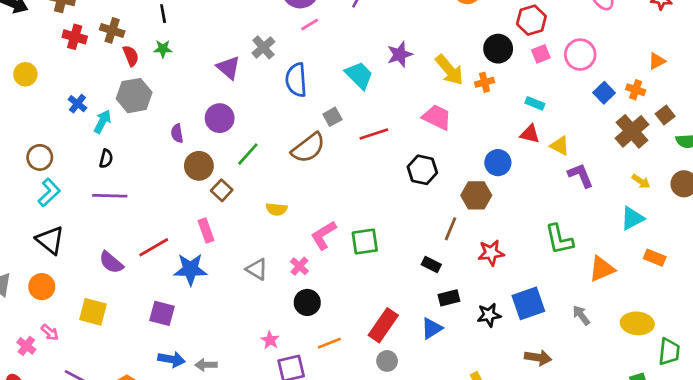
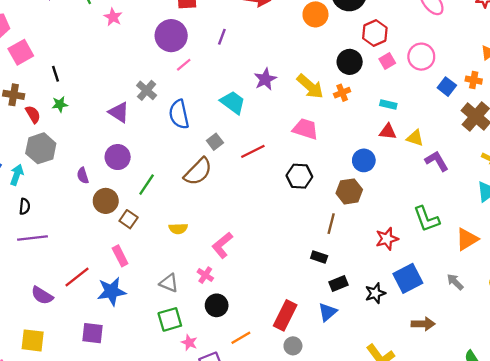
green square: (365, 242) -> (170, 319), moved
red star: (491, 253) -> (387, 239), moved

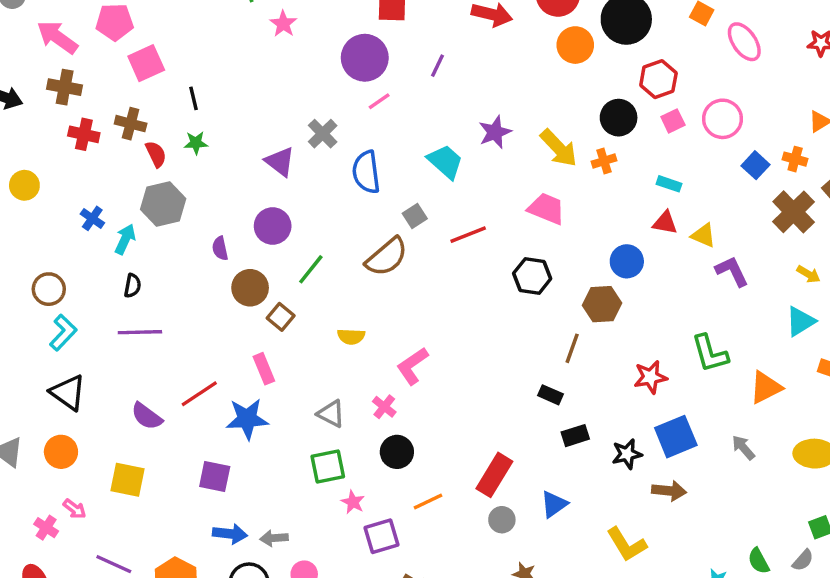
blue triangle: (327, 312) -> (554, 504), moved
brown arrow: (423, 324) -> (669, 491), moved

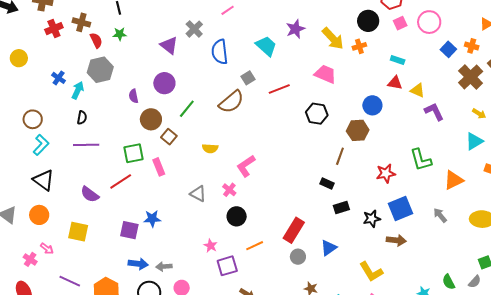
red cross: (84, 134) -> (54, 29), turned -36
blue star: (247, 419) -> (152, 219), moved, size x0.7
green square: (328, 466) -> (134, 153), moved

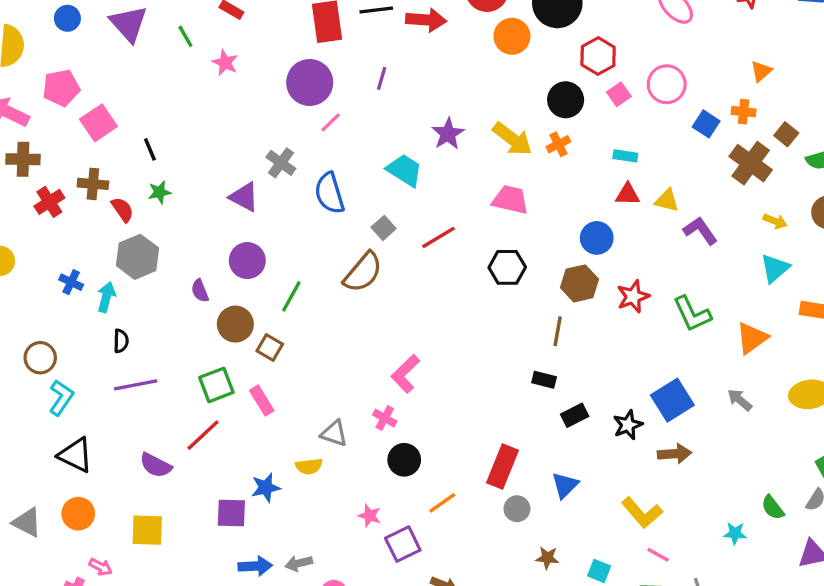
yellow semicircle: (210, 148) -> (309, 466), moved
red star: (386, 173) -> (633, 296), moved

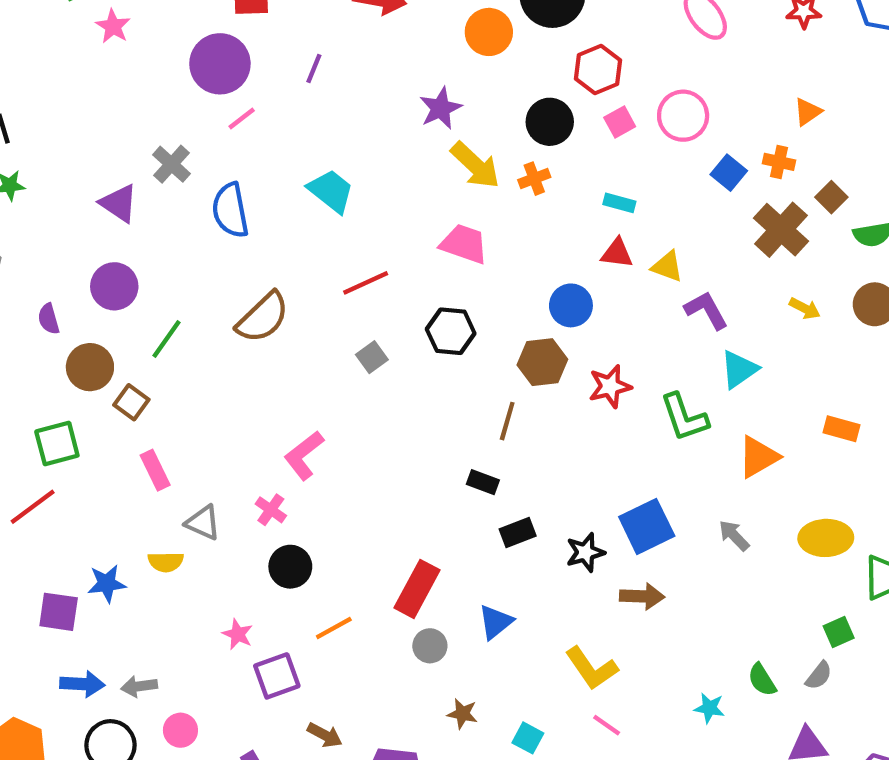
purple star: (448, 134) -> (441, 108), moved
gray square: (384, 228) -> (372, 357), moved
cyan triangle: (775, 268) -> (739, 369), moved
pink rectangle: (262, 400) -> (155, 470), moved

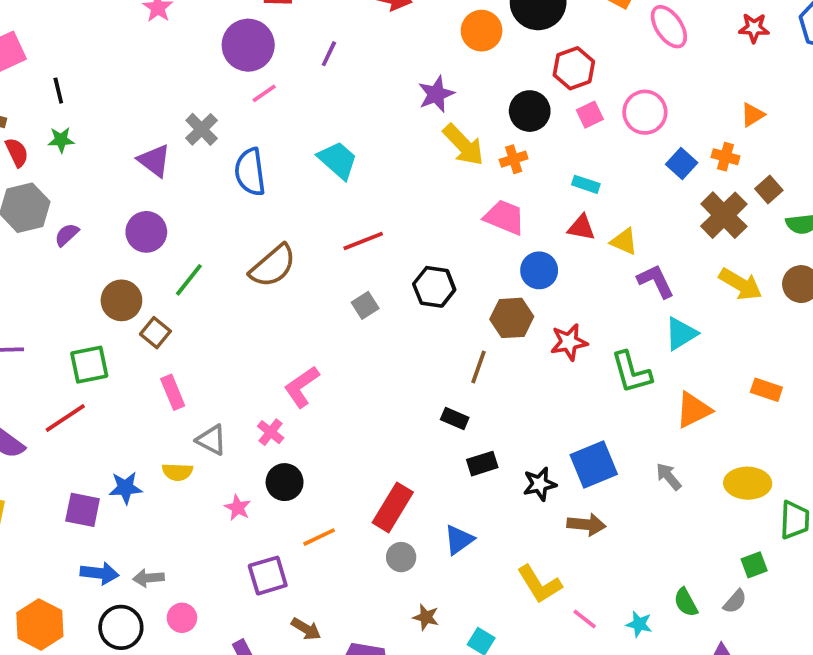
pink trapezoid: (464, 244) -> (504, 217), moved
yellow arrow: (805, 308) -> (741, 284), size x1.6
purple semicircle: (49, 319) -> (67, 235), moved, turned 60
pink star: (238, 634) -> (238, 508), moved
pink line: (607, 725) -> (585, 619), moved

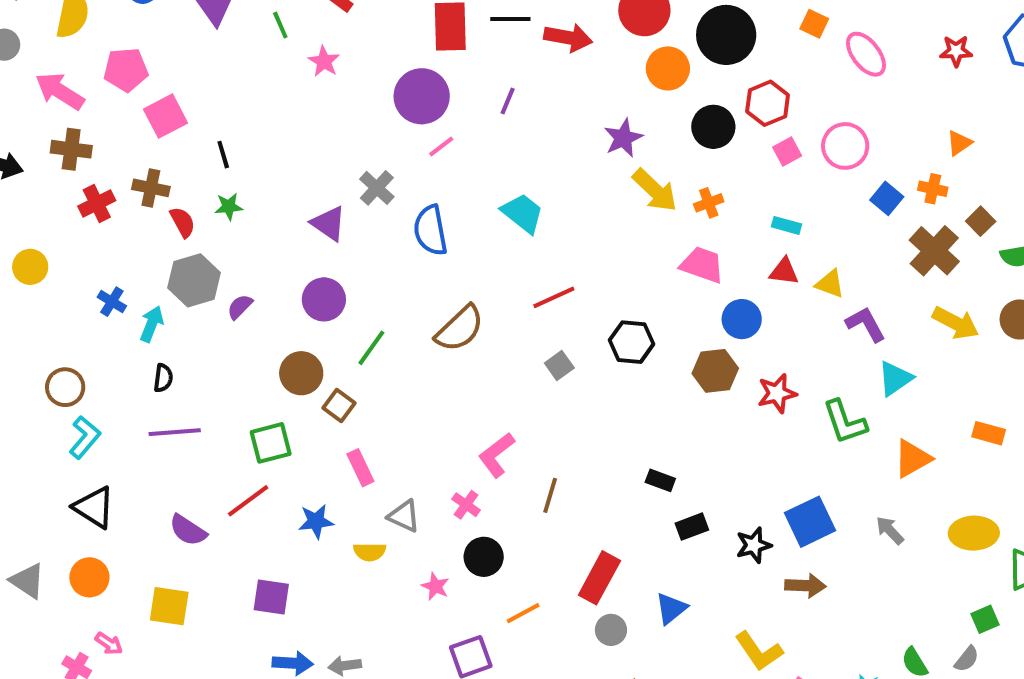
black circle: (530, 111) -> (713, 127), moved
brown line: (479, 367) -> (550, 495), moved
blue star: (125, 488) -> (316, 521), moved

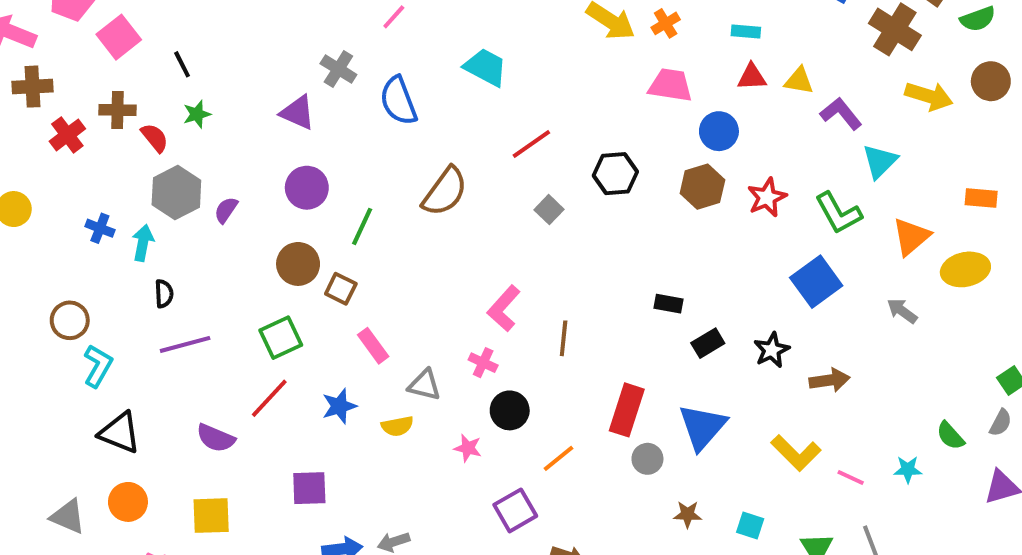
blue square: (810, 522) -> (816, 282), moved
yellow ellipse: (974, 533) -> (965, 269), moved
blue triangle: (671, 608) -> (702, 427), size x1.5

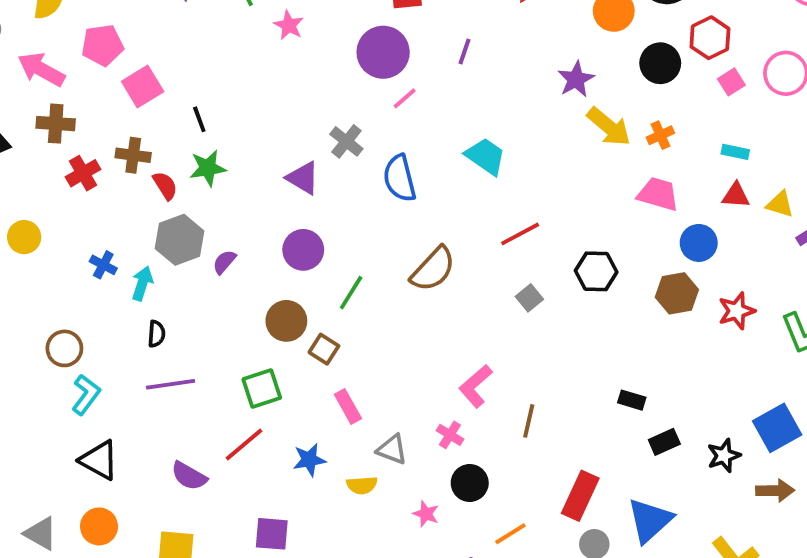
green star: (197, 114) -> (208, 168), size x1.4
blue square: (816, 282) -> (777, 428), moved

